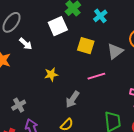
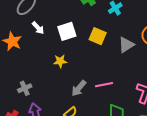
white square: (58, 26) -> (67, 31), moved
pink line: (96, 76) -> (104, 85), moved

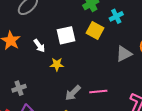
white arrow: (38, 28) -> (39, 46), moved
yellow square: (98, 36) -> (95, 30), moved

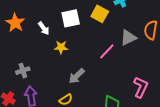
pink line: (98, 92) -> (107, 51), moved, turned -42

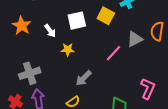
gray cross: (23, 71) -> (30, 73), size x1.5

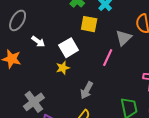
white square: (77, 21) -> (69, 48), moved
white arrow: (50, 31) -> (38, 41), moved

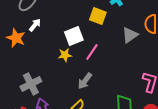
white arrow: (38, 41) -> (35, 25), moved, turned -96
pink line: (108, 58) -> (92, 52), moved

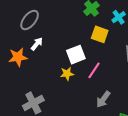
orange star: (16, 38) -> (18, 57), turned -30
gray arrow: (85, 81) -> (103, 99), moved

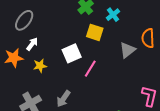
yellow star: (67, 74) -> (40, 66), moved
gray arrow: (103, 99) -> (63, 99), moved

